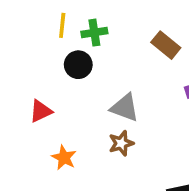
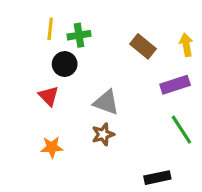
red triangle: (41, 111) -> (49, 96), moved, turned -50
orange star: (64, 158) -> (52, 147), turned -30

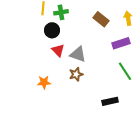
red triangle: (49, 96) -> (58, 50), moved

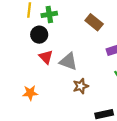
brown star: (76, 74) -> (81, 86), moved

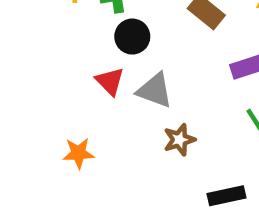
black circle: (39, 35) -> (132, 37), moved

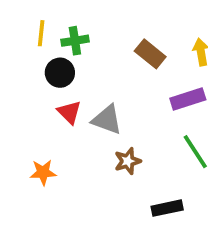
black circle: (132, 37) -> (60, 73), moved

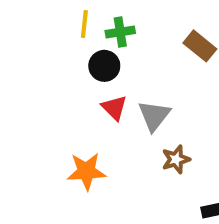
gray triangle: (107, 120) -> (154, 116), turned 48
orange star: (43, 172) -> (86, 171), size x1.4

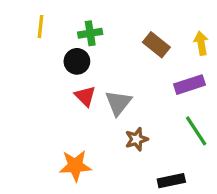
yellow line: (84, 24) -> (40, 27), moved
orange star: (86, 171) -> (75, 166), moved

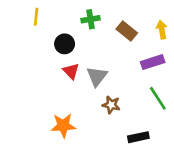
green cross: (90, 33) -> (90, 19), moved
brown star: (137, 139) -> (111, 105), turned 30

